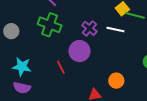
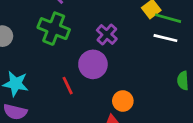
white line: (115, 30) -> (165, 38), moved
orange circle: (116, 81) -> (123, 101), moved

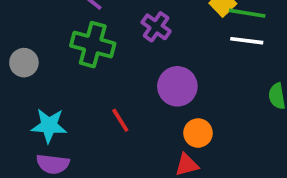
purple cross: (107, 34) -> (156, 27), moved
purple circle: (93, 64) -> (177, 86), moved

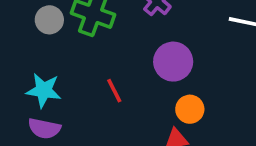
gray circle: (24, 63) -> (49, 20), moved

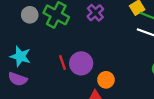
purple circle: (173, 62) -> (81, 63), moved

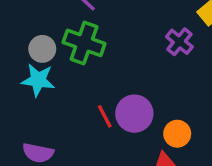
purple cross: (95, 13) -> (179, 42), moved
cyan star: (20, 56) -> (38, 80), moved

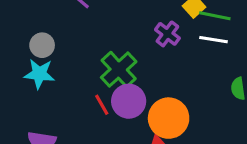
green cross: (84, 43) -> (119, 70), moved, turned 30
orange circle: (177, 134) -> (169, 118), size x1.6

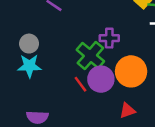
purple cross: (167, 34) -> (109, 38), moved, turned -30
orange circle: (169, 118) -> (131, 71), moved

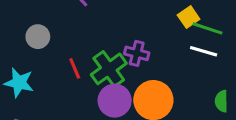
cyan star: (29, 66) -> (19, 83), moved
red line: (80, 84) -> (75, 68), moved

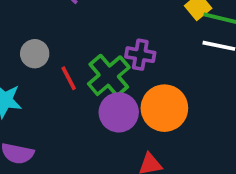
gray circle: (38, 37) -> (35, 54), moved

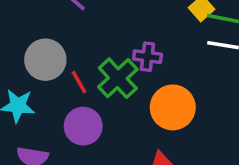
gray circle: (35, 54) -> (45, 60), size x1.5
purple circle: (119, 112) -> (83, 126), moved

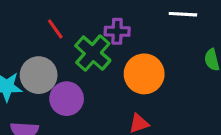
gray circle: (45, 60) -> (39, 75), moved
red line: (79, 82) -> (55, 29), moved

